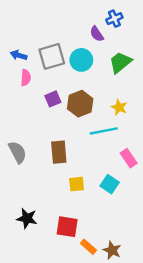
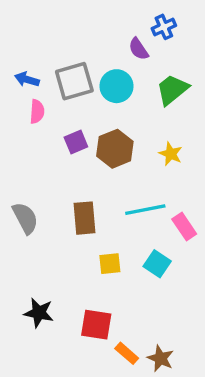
cyan line: (104, 131) -> (145, 210), moved

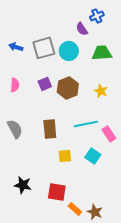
green trapezoid: (172, 90) -> (102, 53), turned 35
pink semicircle: (37, 112) -> (15, 85), moved

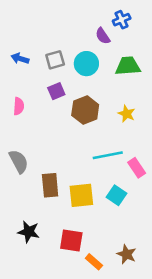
gray square: (44, 48) -> (55, 60), size x0.7
purple square: (45, 84) -> (56, 91), moved
brown rectangle: (50, 129) -> (50, 185), moved
yellow square: (65, 156) -> (81, 195), size x1.5
brown star: (95, 212) -> (127, 254), moved

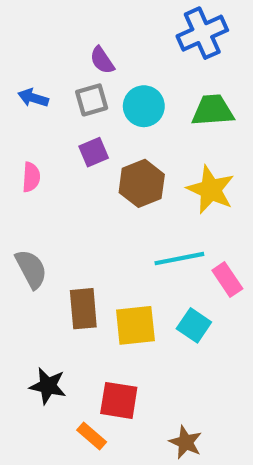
blue cross: (122, 20) -> (202, 33), size x1.6
purple semicircle: (103, 36) -> (102, 60), moved
yellow star: (127, 114) -> (211, 190), size x1.6
brown star: (127, 254) -> (186, 442), moved
orange rectangle: (94, 262) -> (92, 436), moved

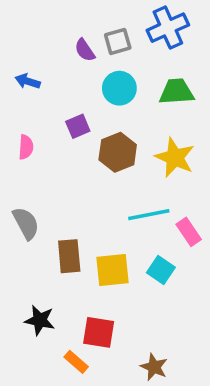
gray square: (92, 100) -> (118, 41), moved

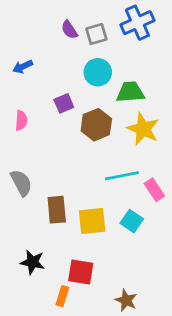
purple semicircle: (85, 50) -> (69, 30), moved
blue arrow: (28, 81) -> (23, 67), turned -42
green trapezoid: (177, 92) -> (130, 92), moved
orange rectangle: (76, 362) -> (62, 296), turned 66

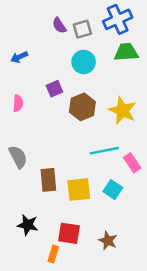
green trapezoid: (130, 92) -> (126, 52), moved
brown star: (126, 300) -> (108, 241), moved

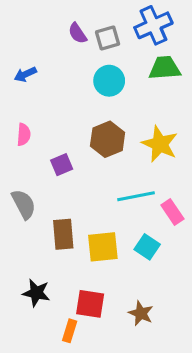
purple square: (54, 89) -> (62, 165), moved

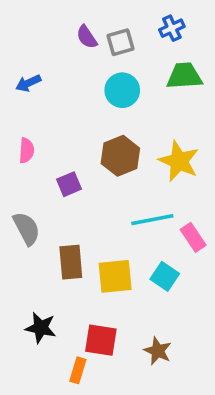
blue cross: (153, 25) -> (172, 28), size x0.6

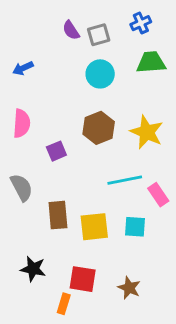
pink semicircle: (26, 150) -> (22, 123), size x1.4
cyan square: (165, 276) -> (135, 227), turned -30

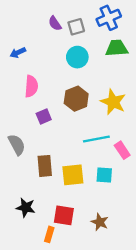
blue cross: (141, 23) -> (109, 18), size x1.5
pink semicircle: (22, 123) -> (31, 86), moved

